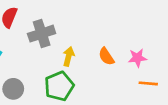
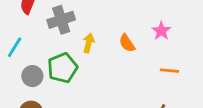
pink star: (137, 58) -> (161, 31), moved, turned -30
green pentagon: (59, 86) -> (63, 68), moved

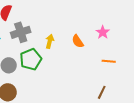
gray cross: (61, 20) -> (21, 32), moved

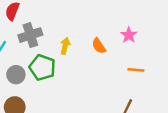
green pentagon: (31, 59) -> (42, 67), turned -30

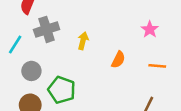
orange semicircle: (99, 46) -> (118, 60), moved, turned -119
green pentagon: (42, 67) -> (62, 90), moved

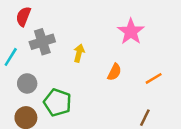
pink star: (150, 29) -> (131, 32), moved, size x1.5
orange line: (157, 66) -> (154, 78), turned -36

